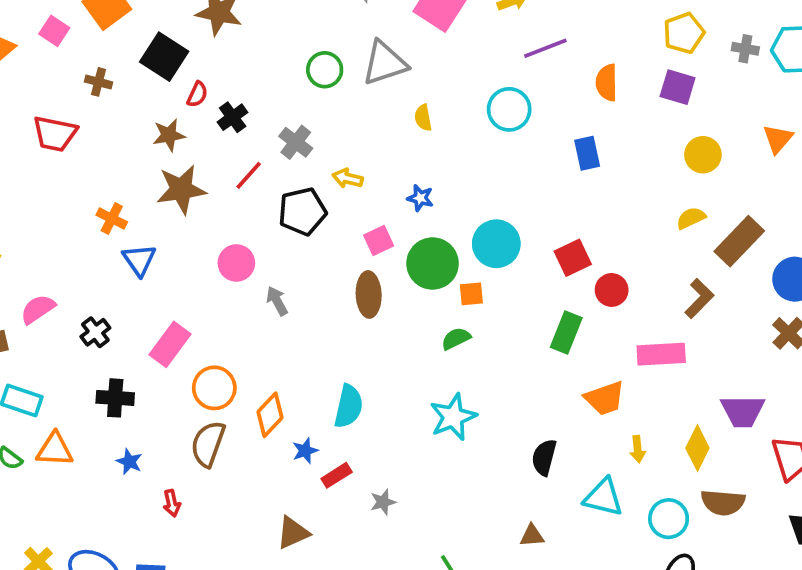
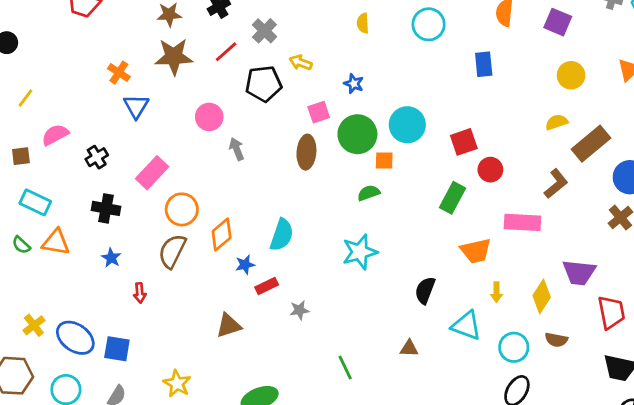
brown semicircle: (723, 502) -> (556, 340), size x0.7

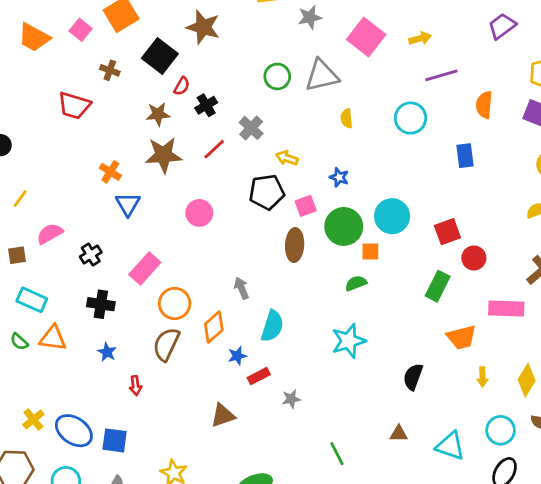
black pentagon: (264, 84) -> (267, 192), moved
gray arrow: (237, 149) -> (241, 288), moved
cyan triangle: (466, 326) -> (450, 446), moved

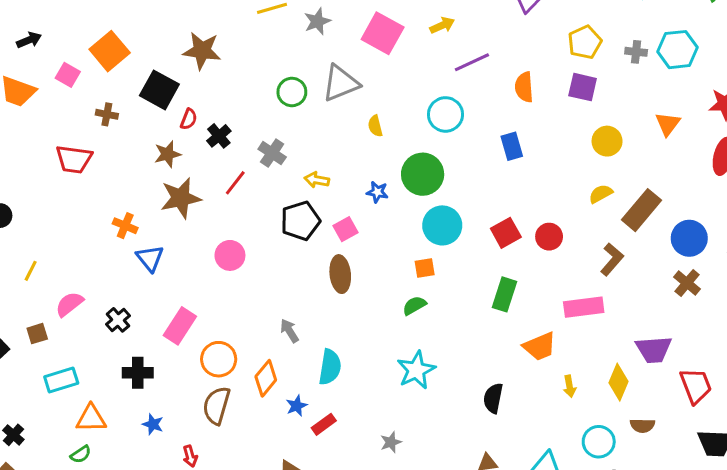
green circle: (344, 226) -> (423, 174), moved
red circle: (474, 258) -> (549, 237), moved
cyan rectangle: (32, 300) -> (61, 380), turned -32
green semicircle: (19, 342) -> (81, 454), moved, turned -66
gray star: (291, 399) -> (391, 442), moved

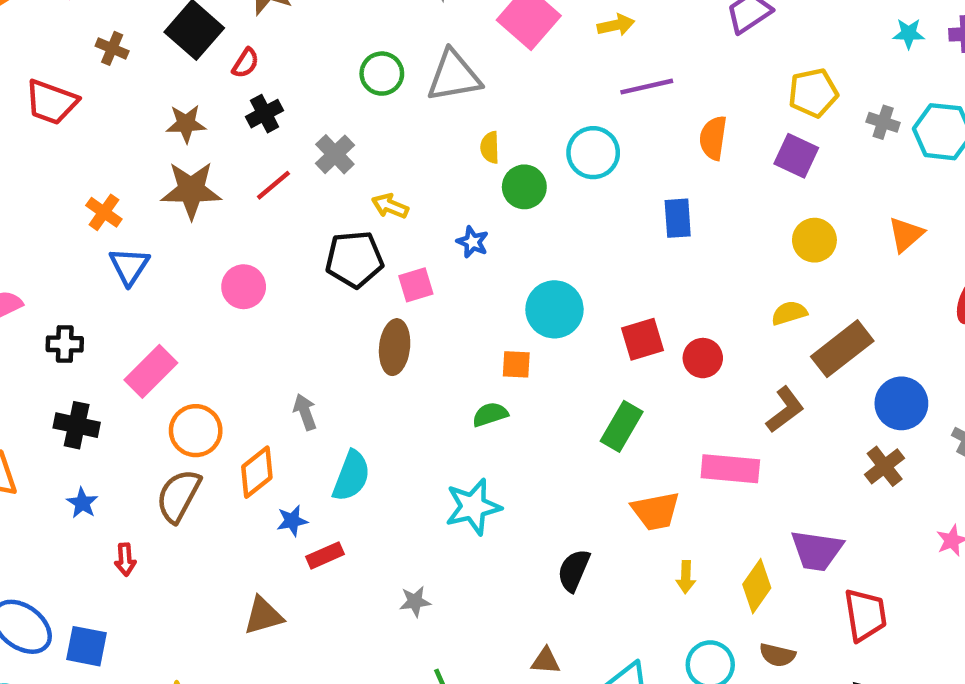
red semicircle: (189, 119) -> (245, 63), moved
green circle: (423, 174) -> (524, 187), moved, size x0.7
black cross: (118, 320) -> (65, 344), turned 30

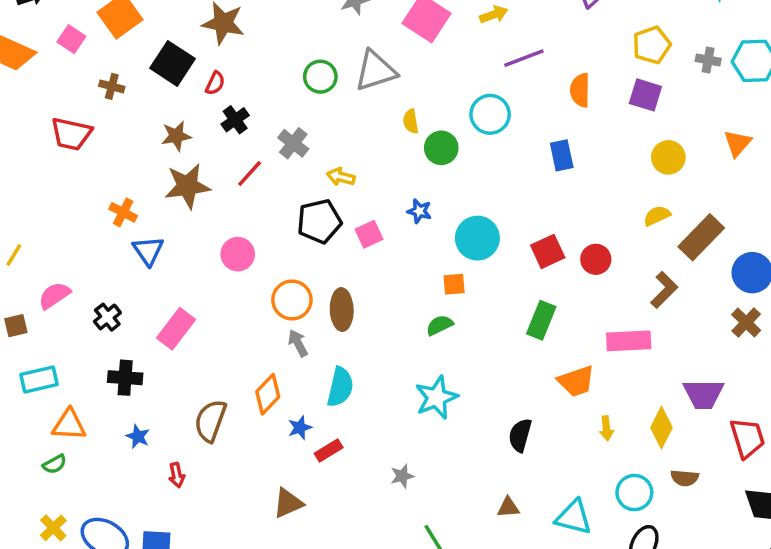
blue star: (473, 242) -> (419, 211), moved
black cross: (65, 344) -> (107, 317), turned -32
brown ellipse: (395, 347) -> (342, 310), moved
orange circle: (196, 431) -> (292, 300), moved

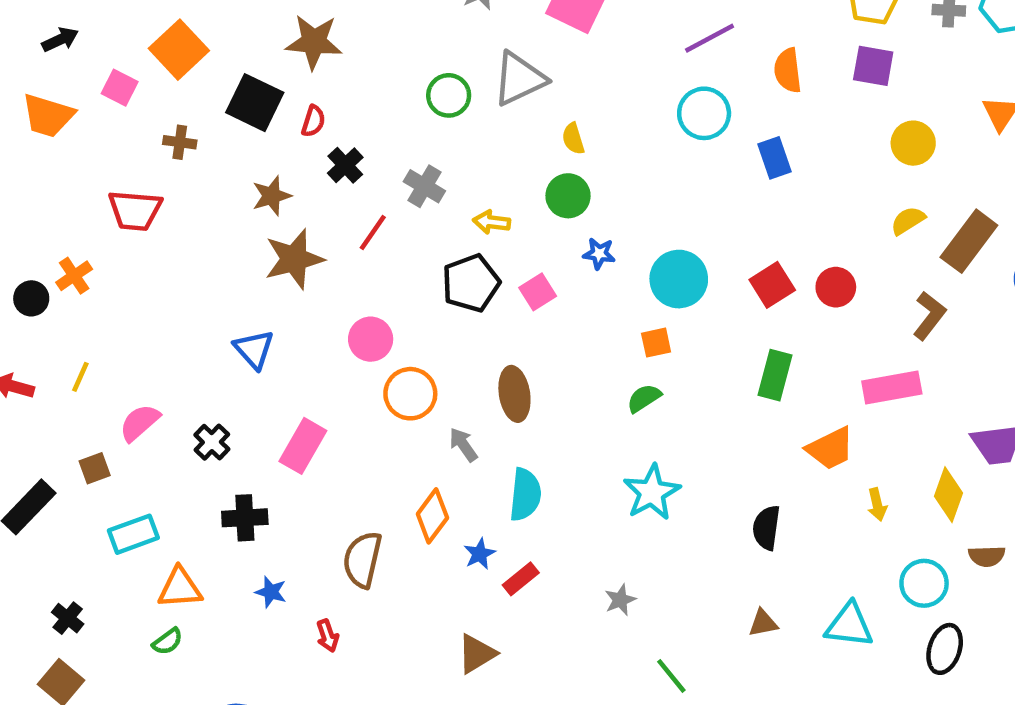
cyan circle: (490, 114) -> (704, 113), moved
green circle: (441, 148) -> (568, 196), moved
orange cross: (123, 212) -> (74, 276), moved, turned 36
orange circle: (292, 300) -> (410, 394), moved

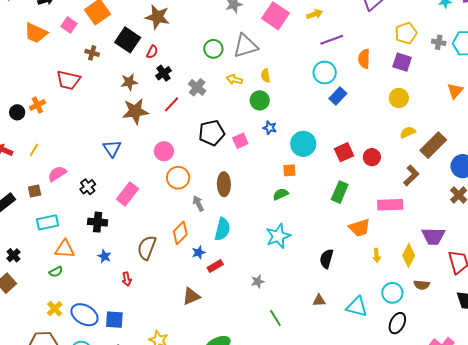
yellow circle: (913, 143) -> (399, 98), moved
blue rectangle: (774, 158) -> (338, 96), moved, turned 54
yellow arrow: (492, 222) -> (234, 80), moved

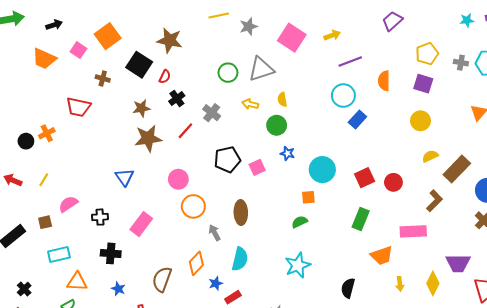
black cross: (88, 187) -> (100, 217), turned 35

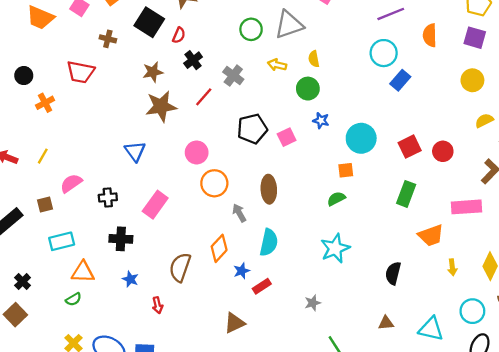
black circle: (26, 141) -> (24, 76), moved

